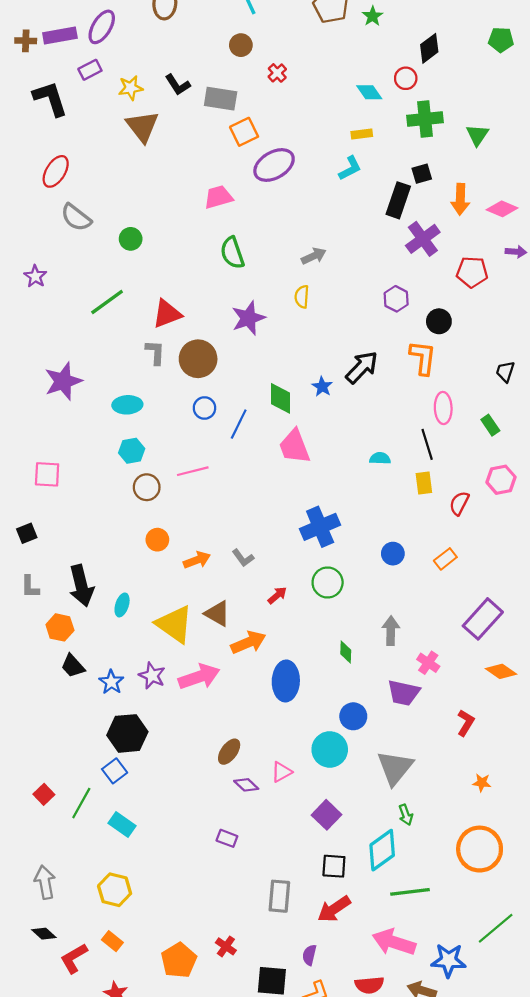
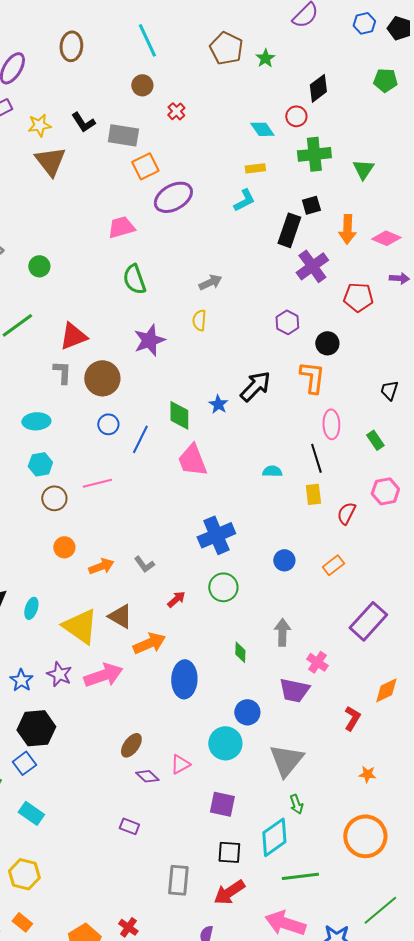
orange diamond: (501, 671) -> (386, 690), moved, turned -60
purple square: (327, 815) -> (222, 804), turned -32

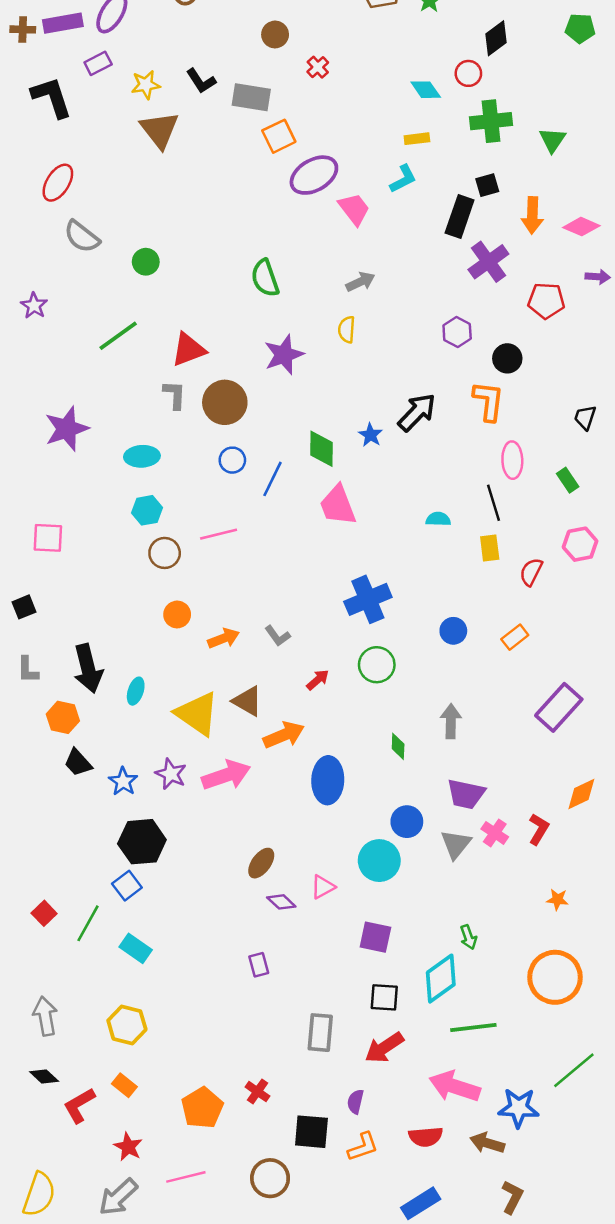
pink trapezoid: (121, 227) -> (354, 209), moved, turned 68
pink cross: (317, 662) -> (495, 833), moved
gray triangle: (286, 760) -> (456, 844), moved, size x0.7
purple rectangle: (129, 826) -> (259, 965), turned 54

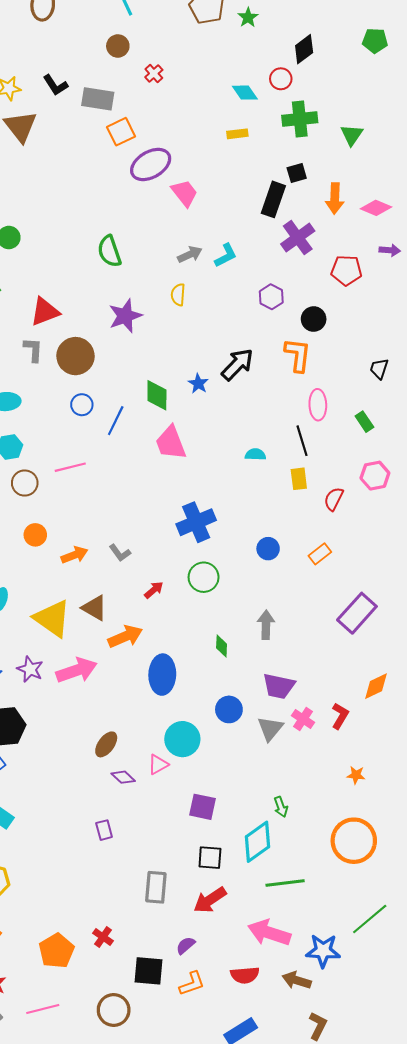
cyan L-shape: (403, 179) -> (226, 256), moved
cyan circle: (379, 861) -> (182, 739), moved
purple semicircle: (355, 1102) -> (186, 945), turned 36

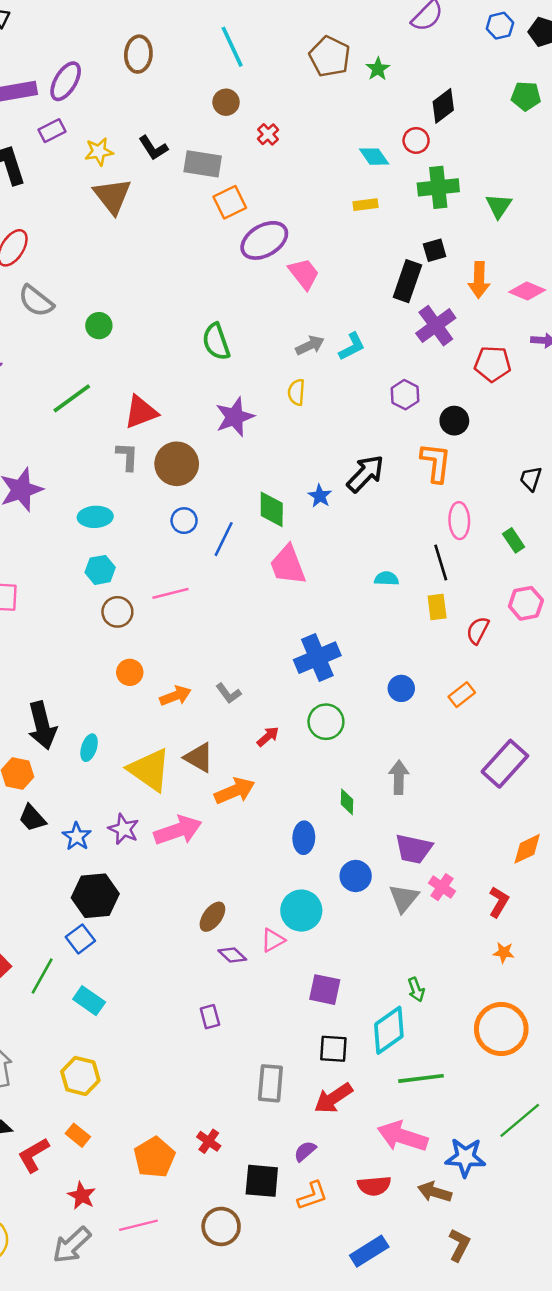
blue ellipse: (162, 675) -> (304, 838), moved, size x0.7
red L-shape: (340, 716) -> (499, 902), moved

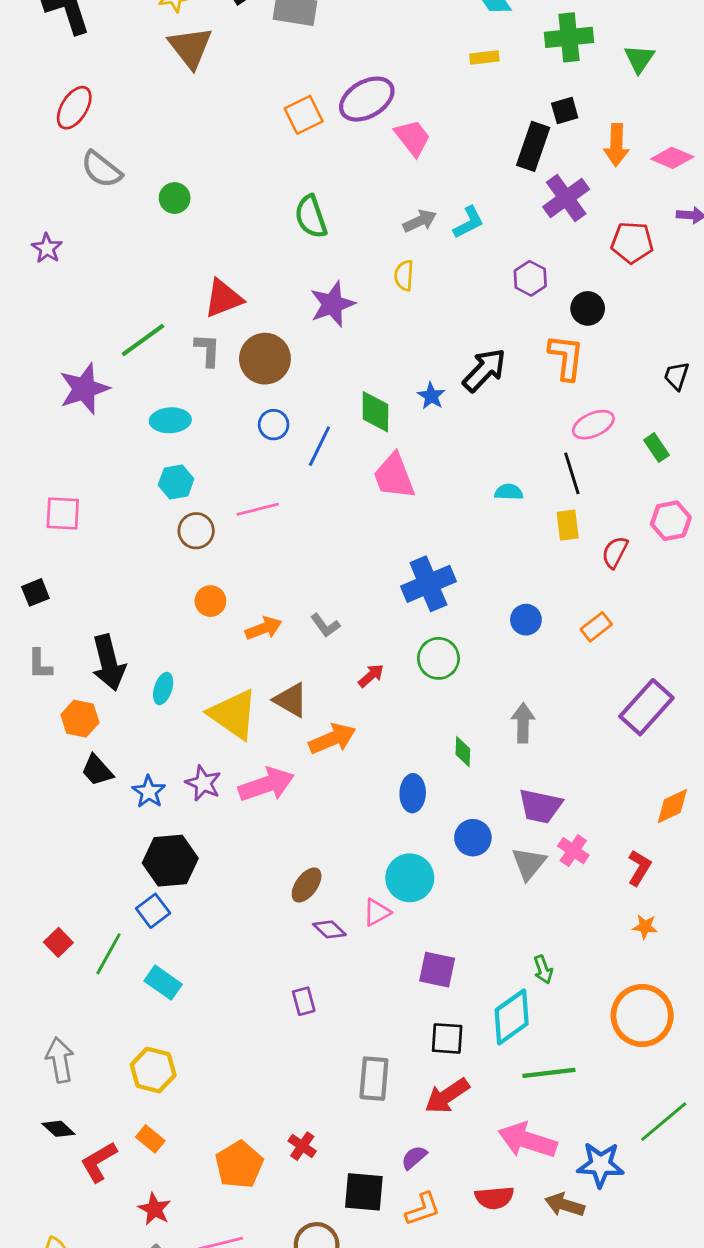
orange square: (230, 202) -> (304, 115), moved
green line: (72, 398) -> (143, 340), moved
pink ellipse: (459, 521) -> (593, 425), turned 68

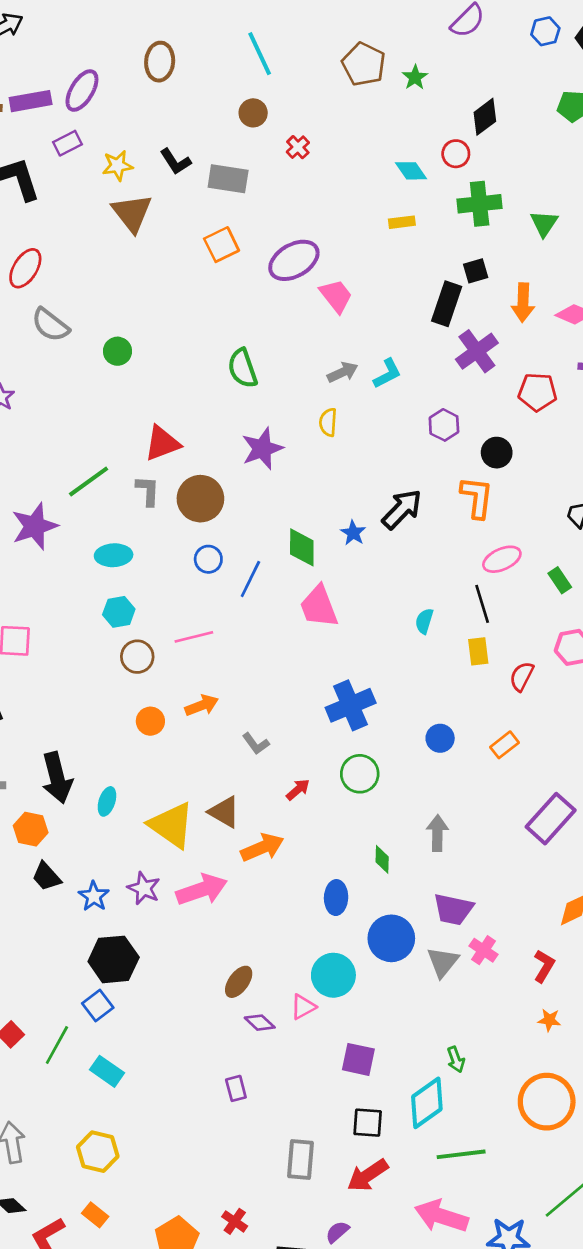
orange square: (304, 115) -> (222, 245), moved
cyan semicircle: (509, 492) -> (424, 621), turned -75
orange arrow: (264, 628) -> (202, 705), moved
blue circle: (473, 838) -> (391, 938), size x1.4

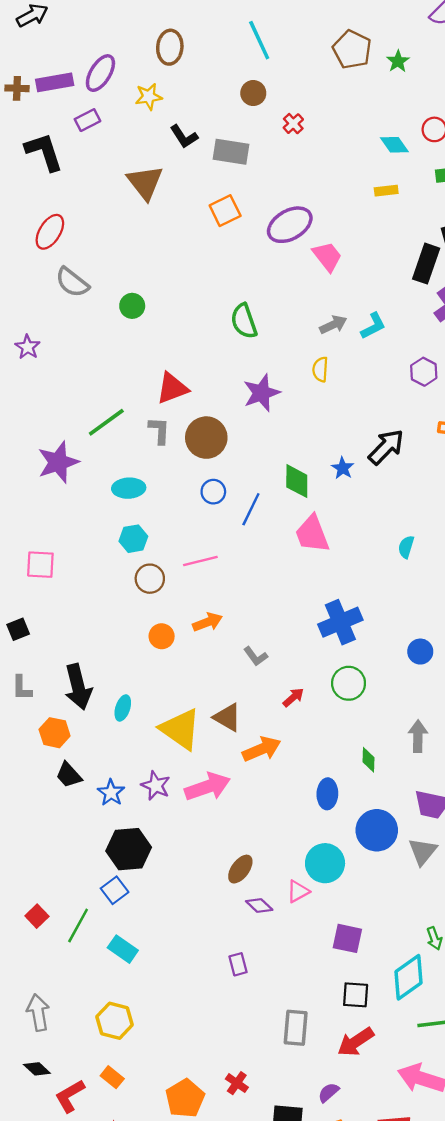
yellow star: (117, 166) -> (149, 97), moved

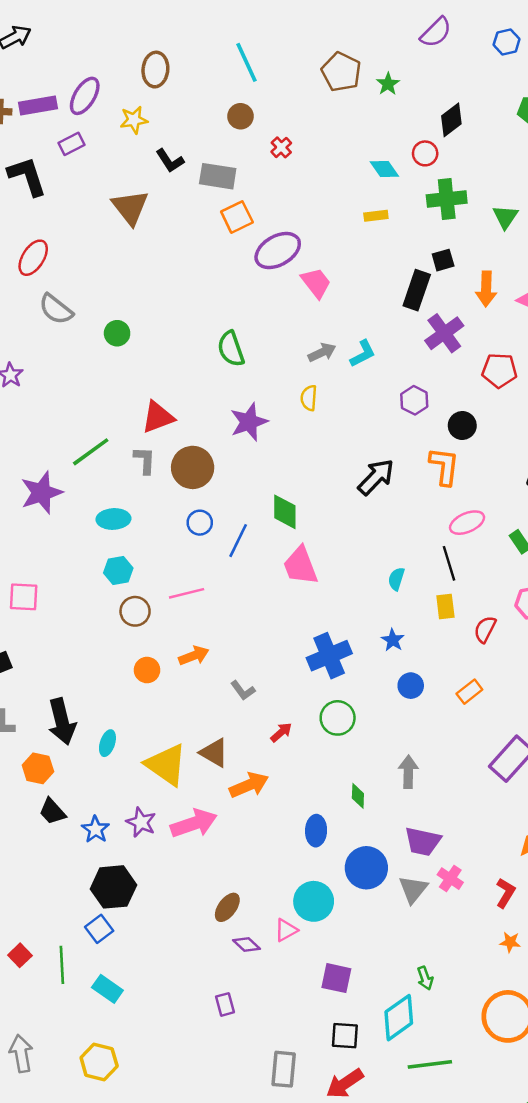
orange square: (225, 211) -> (237, 217), moved
blue star: (343, 468) -> (393, 640), moved
green line: (78, 926) -> (62, 965), turned -32

